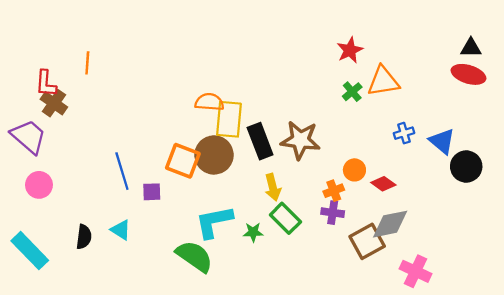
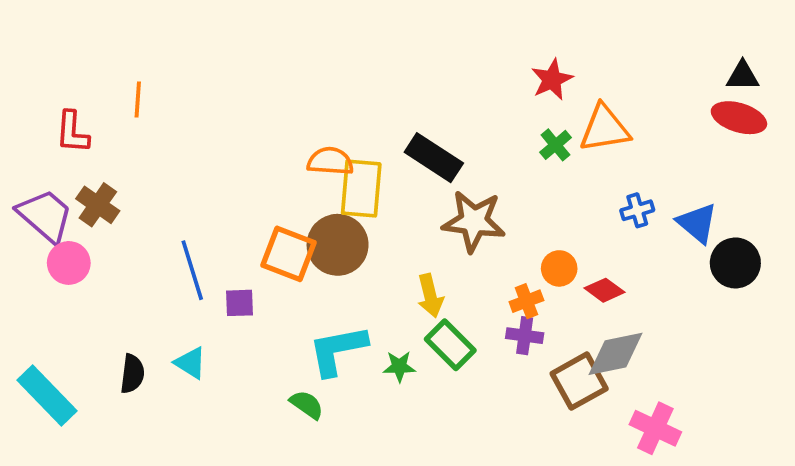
brown cross: (54, 103) -> (98, 205), moved
black rectangle: (260, 141) -> (434, 158), moved, turned -36
pink circle: (39, 185) -> (69, 263), moved
green semicircle: (194, 256) -> (307, 405), size x0.6

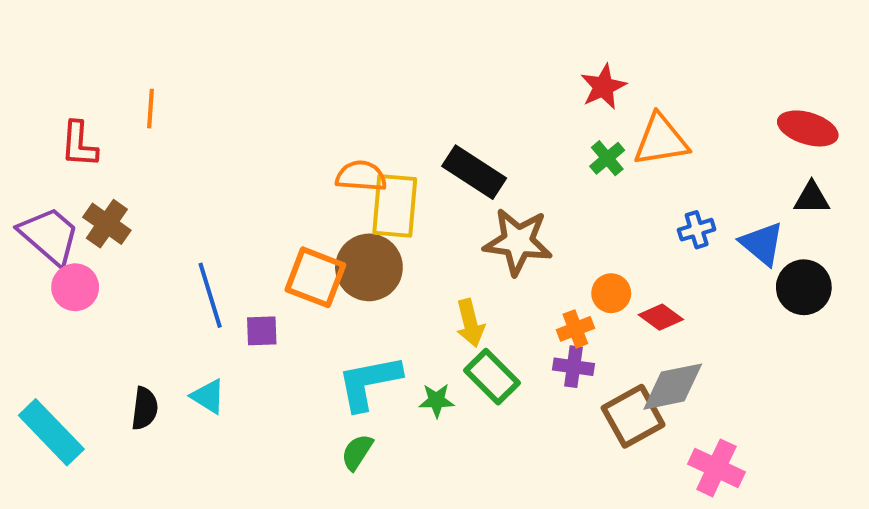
black triangle: (743, 76) -> (812, 198), moved
green semicircle: (307, 405) -> (357, 452), moved, turned -92

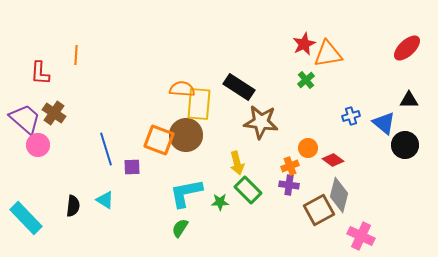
red ellipse: (808, 128) -> (407, 48), moved, turned -60
orange triangle: (661, 140) -> (328, 54), moved
gray diamond: (673, 387) -> (339, 195), turned -64

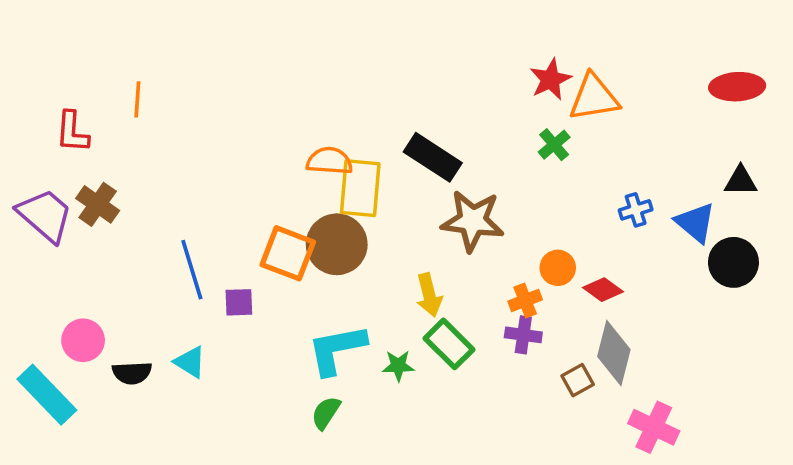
red ellipse: (407, 48) -> (737, 87), turned 40
pink circle: (38, 145) -> (83, 340), moved
black semicircle: (73, 206) -> (132, 373), turned 80
brown square: (319, 210) -> (578, 380), size x0.6

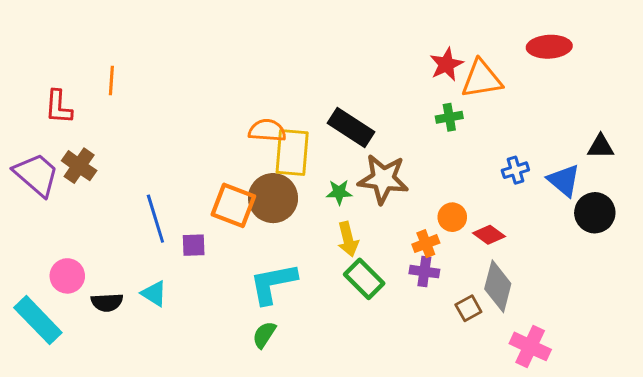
red ellipse: (737, 87) -> (549, 47), moved
green cross: (554, 145) -> (449, 117), turned 30
green star: (398, 366) -> (339, 192), moved

